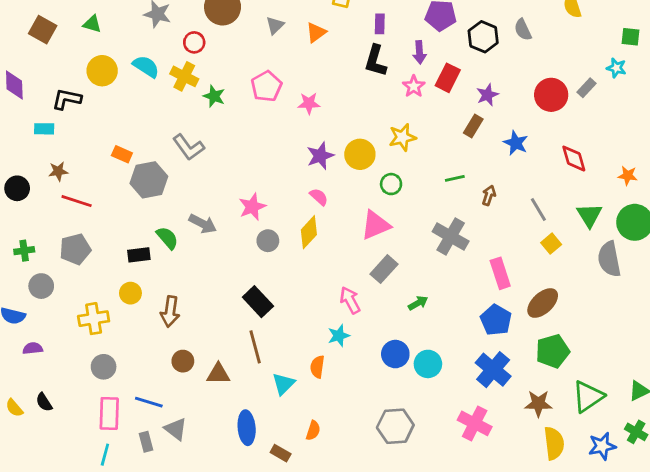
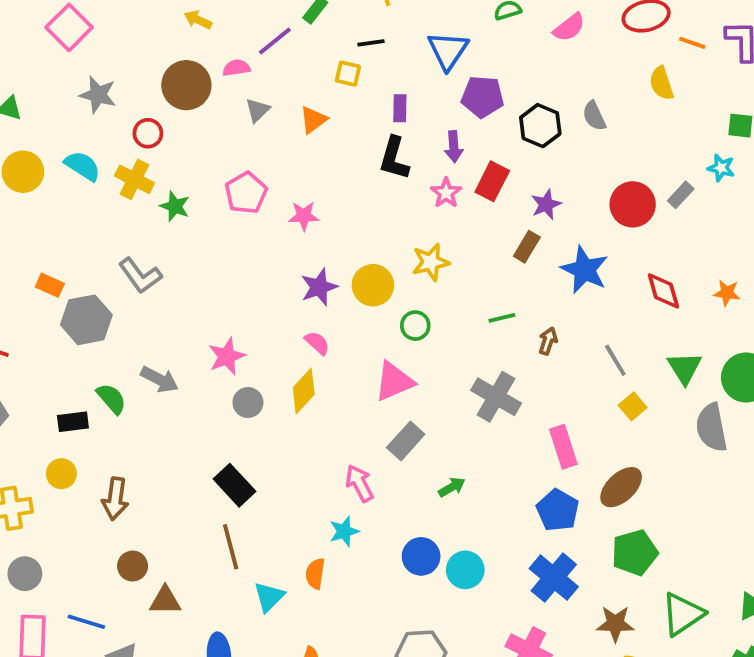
blue star: (516, 143) -> (585, 270), size x1.4
orange star: (628, 176) -> (727, 293), moved
brown triangle: (218, 374) -> (165, 601), moved

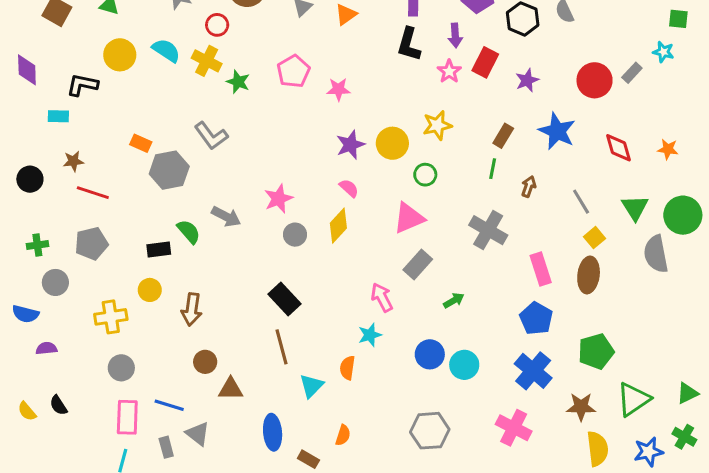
brown rectangle: (527, 247) -> (503, 136), moved
green line: (502, 318) -> (493, 169), turned -66
brown ellipse: (621, 487) -> (589, 275), moved, turned -40

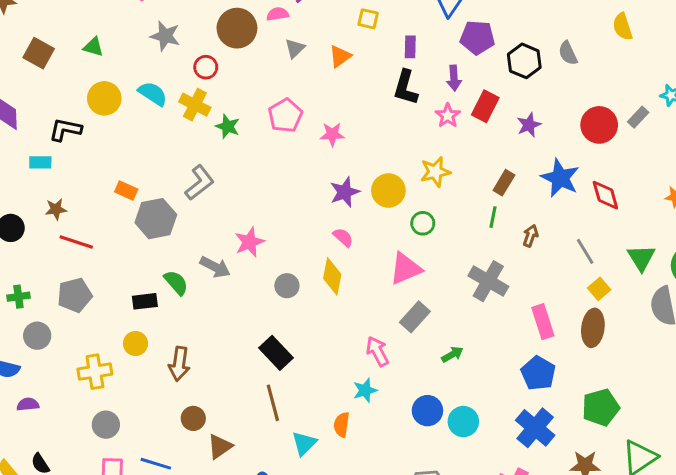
gray L-shape: (211, 136) -> (200, 183), turned -92
red diamond: (618, 148) -> (605, 195), moved
pink star: (279, 199) -> (249, 242), moved
yellow diamond: (338, 226) -> (332, 276), turned -32
brown triangle: (231, 389) -> (220, 447), turned -35

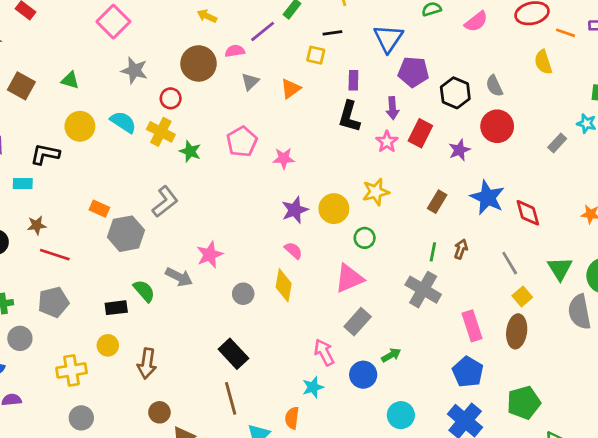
red circle: (599, 125) -> (497, 126), moved
green line: (493, 217) -> (433, 252), moved
blue circle: (427, 411) -> (363, 375), moved

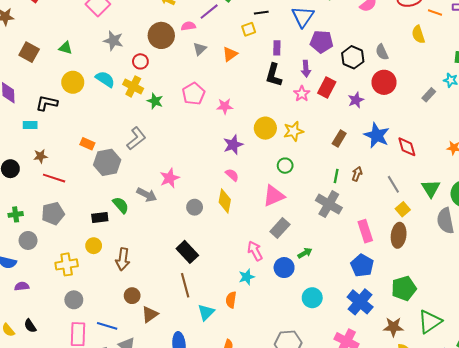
yellow square: (316, 55) -> (249, 29), turned -32
yellow circle: (334, 209) -> (265, 128), moved

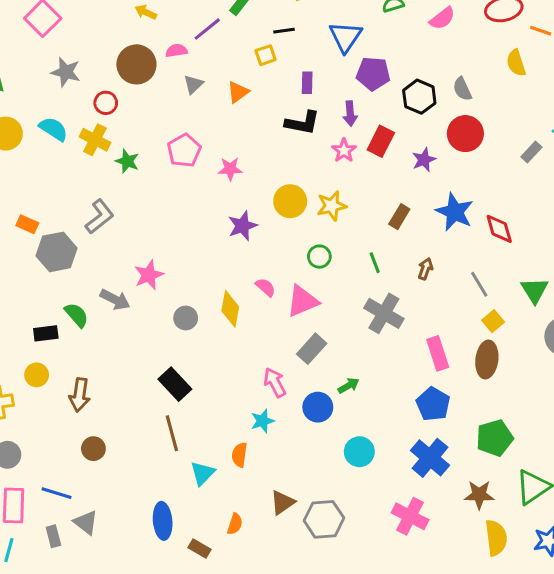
black L-shape: (274, 75) -> (302, 123), turned -95
pink semicircle: (232, 175) -> (266, 287), moved
green line: (336, 176) -> (375, 263), moved, turned -32
brown triangle: (150, 314) -> (282, 502), moved

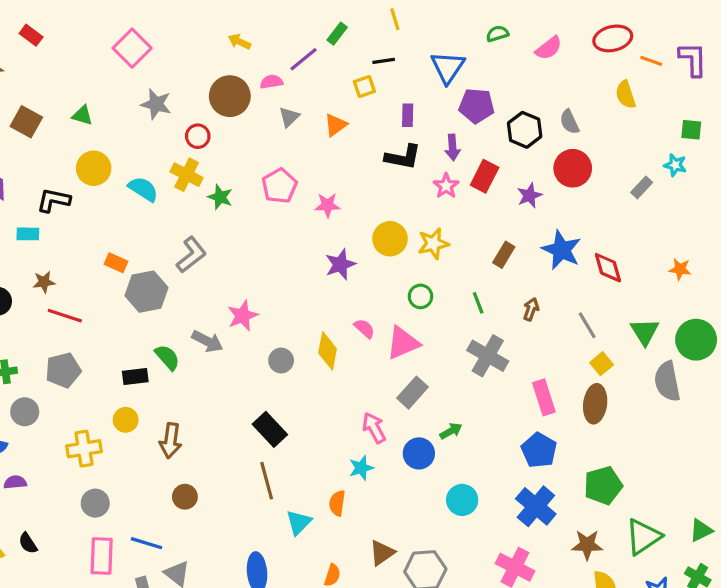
cyan semicircle: (53, 129) -> (143, 189), moved

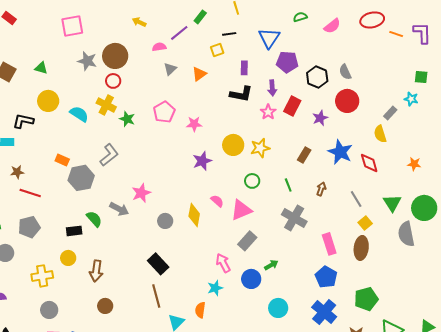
pink square: (132, 48) -> (72, 26), turned 35
yellow semicircle: (626, 95) -> (380, 134), moved
brown circle: (230, 96) -> (115, 56), moved

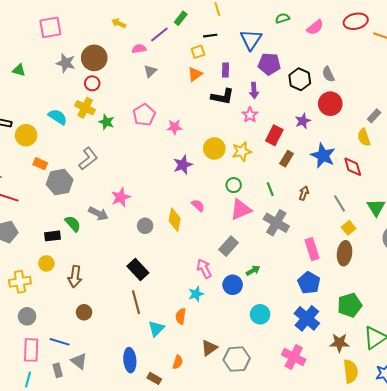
orange triangle: (199, 74) -> (195, 74), moved
yellow circle: (48, 101) -> (26, 135), moved
red rectangle: (292, 106) -> (274, 135), moved
pink triangle: (241, 210) -> (241, 210), moved

